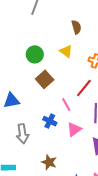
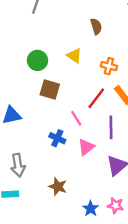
brown semicircle: (76, 27) -> (96, 26), moved
brown square: (45, 79) -> (50, 89), turned -30
gray arrow: (23, 134) -> (18, 165), moved

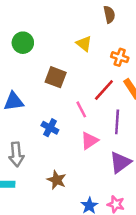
green circle: (37, 60) -> (23, 43), moved
blue cross: (57, 138) -> (50, 128), moved

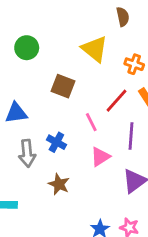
yellow triangle: (84, 44) -> (95, 49), size x1.5
gray arrow: (16, 154) -> (27, 153), moved
brown star: (57, 180) -> (59, 184), moved

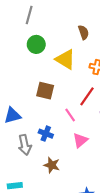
green circle: (27, 48) -> (36, 44), moved

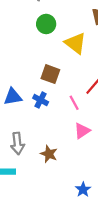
blue cross: (46, 134) -> (41, 100), moved
gray arrow: (25, 145) -> (17, 143), moved

